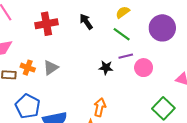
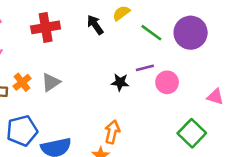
yellow semicircle: (123, 12) -> (121, 13), moved
green line: (122, 34) -> (151, 33), moved
orange cross: (28, 68) -> (22, 82), turned 32
blue pentagon: (28, 106) -> (22, 131), turned 30

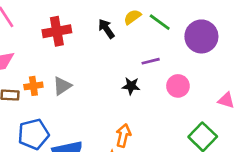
green line: (151, 33) -> (160, 22), moved
purple line: (145, 68) -> (151, 61), moved
orange cross: (22, 82) -> (33, 86), turned 30

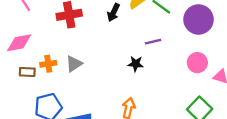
black arrow: (106, 29) -> (113, 12), turned -120
pink circle: (178, 86) -> (197, 63), moved

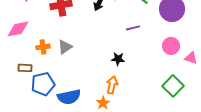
black star: (136, 64) -> (118, 59), moved
brown rectangle: (27, 72) -> (25, 68), moved

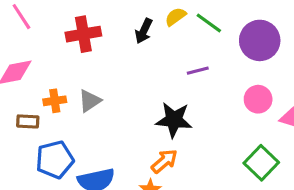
black star: (118, 59) -> (174, 120), size x1.6
brown rectangle: (25, 68) -> (28, 121), moved
orange arrow: (112, 85) -> (164, 161), turned 36

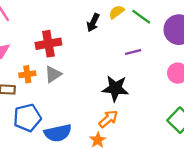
red cross: (83, 34) -> (48, 44), moved

